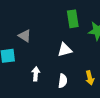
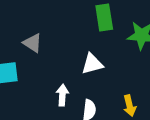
white arrow: (36, 74) -> (62, 95), moved

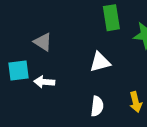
white arrow: (62, 95) -> (44, 82), moved, turned -90

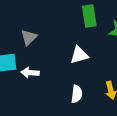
gray triangle: (43, 42) -> (29, 37), turned 42

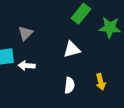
green rectangle: (89, 16) -> (81, 14), turned 48

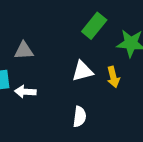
gray triangle: (25, 33) -> (24, 51), turned 42
yellow arrow: (101, 82) -> (113, 77), moved

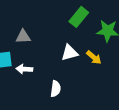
yellow arrow: (113, 77) -> (94, 57), turned -35
white semicircle: (80, 117) -> (56, 89), moved

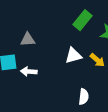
white semicircle: (56, 89) -> (84, 97), moved

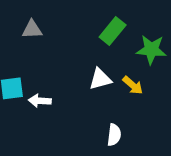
gray triangle: (28, 40) -> (32, 29), moved

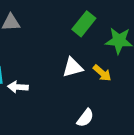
white semicircle: (114, 135) -> (85, 118), turned 30

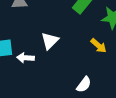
white triangle: (73, 67) -> (50, 41), moved, turned -30

